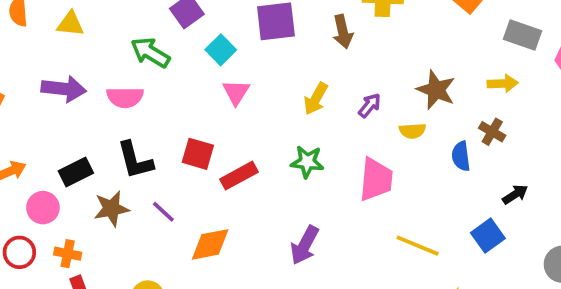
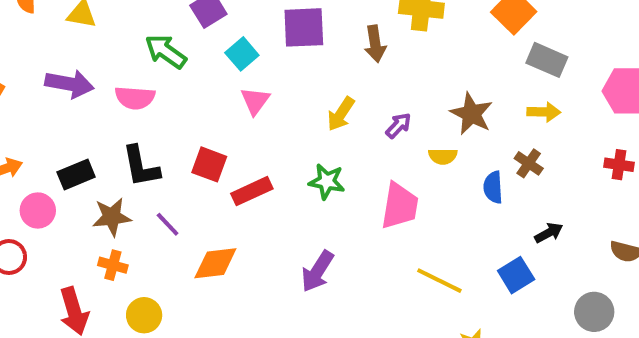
gray rectangle: (522, 35) -> (547, 60), moved
orange cross: (68, 254) -> (113, 265), moved

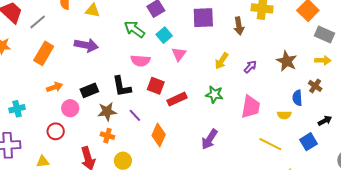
cyan square: (242, 54) -> (164, 35), moved
pink semicircle: (135, 98) -> (140, 61), moved
yellow semicircle: (443, 156) -> (284, 115), moved
orange diamond: (215, 263) -> (159, 135), turned -60

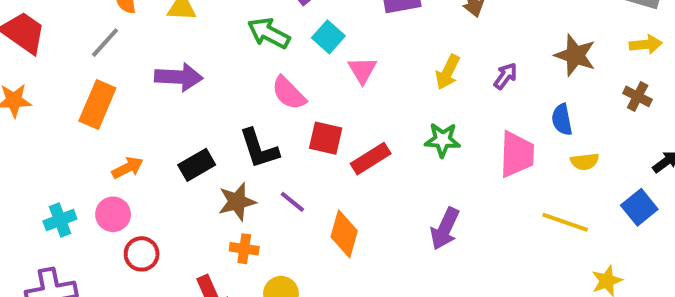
gray line: (38, 22) -> (105, 43), moved
pink semicircle: (140, 61) -> (289, 93), turned 48
blue semicircle: (297, 98) -> (562, 120), moved
pink circle: (70, 108) -> (113, 214), moved

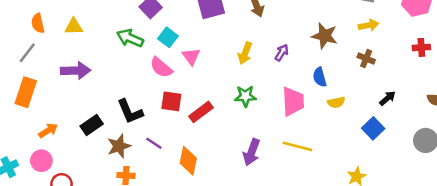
pink semicircle: (289, 93) -> (161, 67), moved
yellow line: (565, 222) -> (297, 146), moved

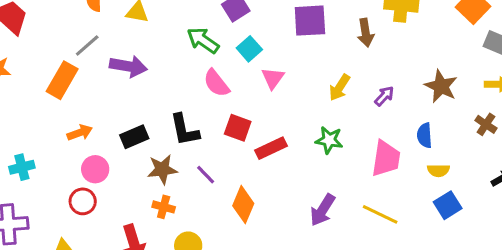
gray line: (27, 53) -> (87, 46), moved
pink semicircle: (161, 67) -> (216, 83), moved
blue square: (373, 128) -> (448, 205), moved
pink circle: (41, 161) -> (95, 169), moved

